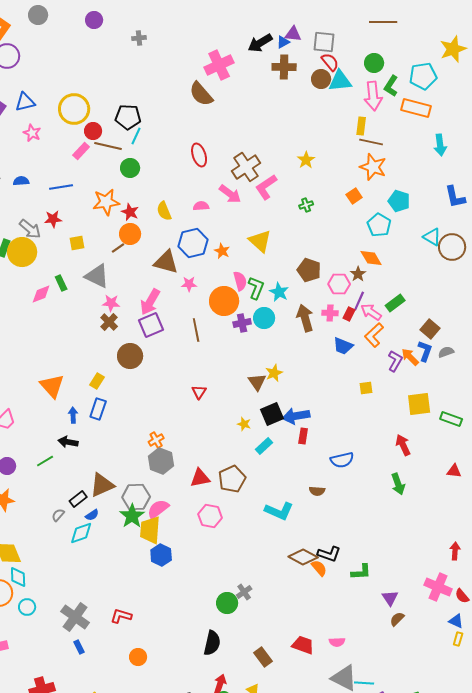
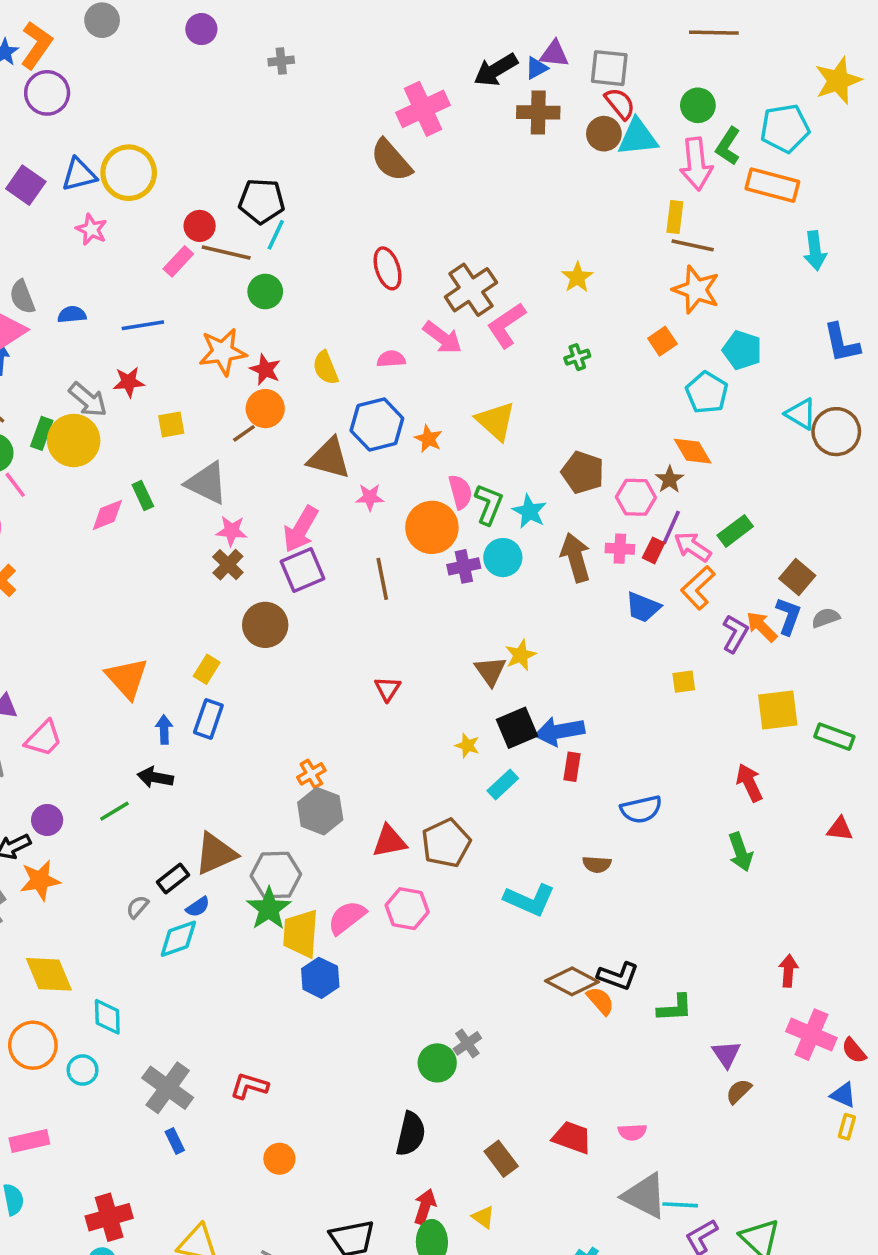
yellow circle: (74, 109) -> (129, 173), moved
pink semicircle: (158, 509) -> (347, 918), moved
red arrow: (455, 551) -> (788, 971), moved
cyan diamond: (18, 577) -> (107, 1017), moved

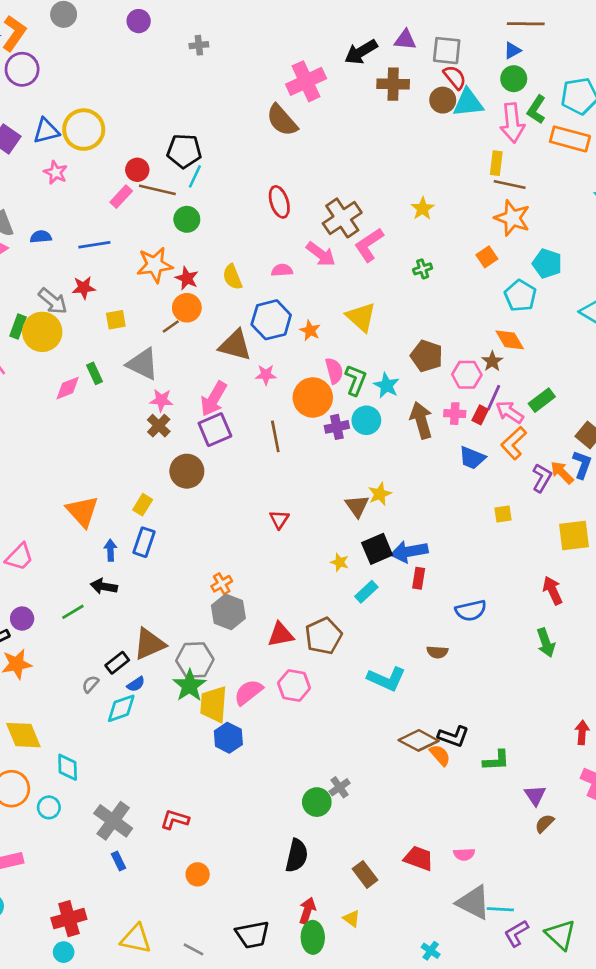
blue triangle: (537, 68) -> (512, 51), moved

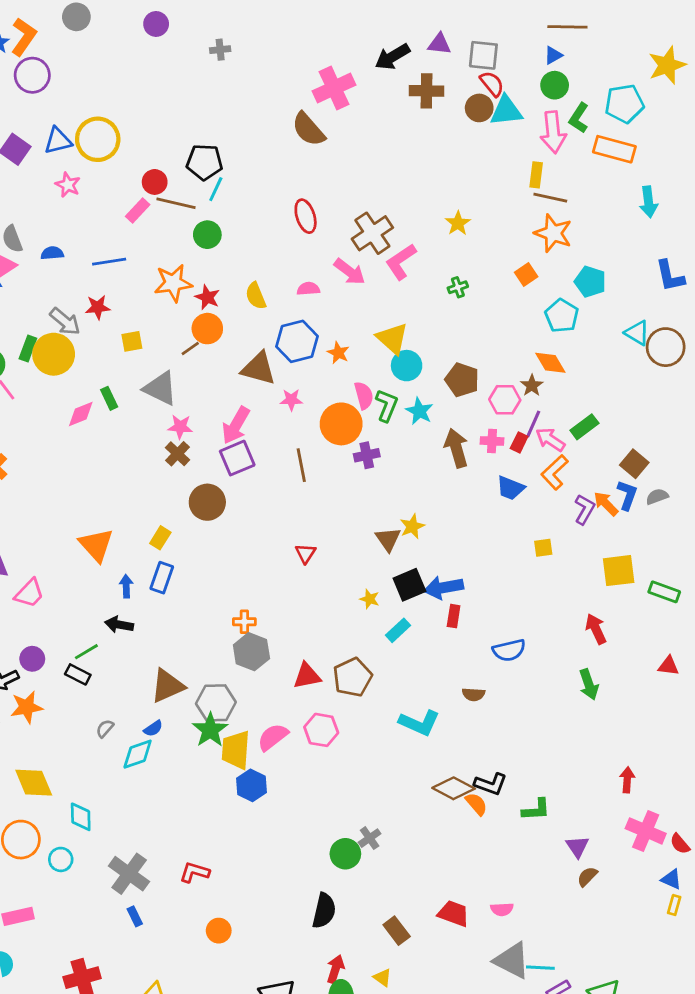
cyan circle: (366, 420) -> (407, 366), moved
orange cross: (222, 584) -> (244, 622), turned 30
black rectangle: (117, 663) -> (78, 674), moved, turned 65

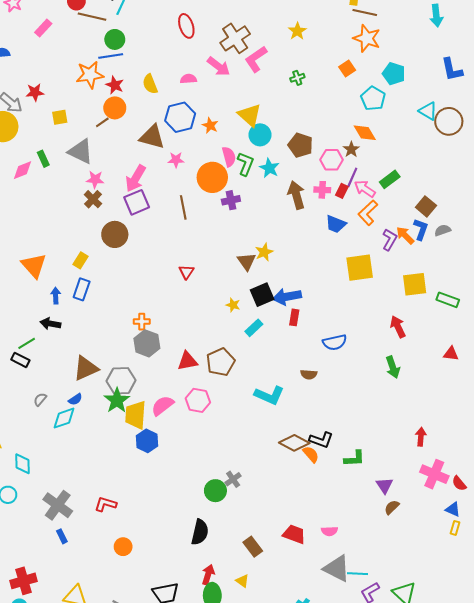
pink rectangle: (138, 210) -> (43, 28), moved
blue line: (109, 262) -> (111, 56), moved
yellow square: (543, 548) -> (360, 268), size x2.0

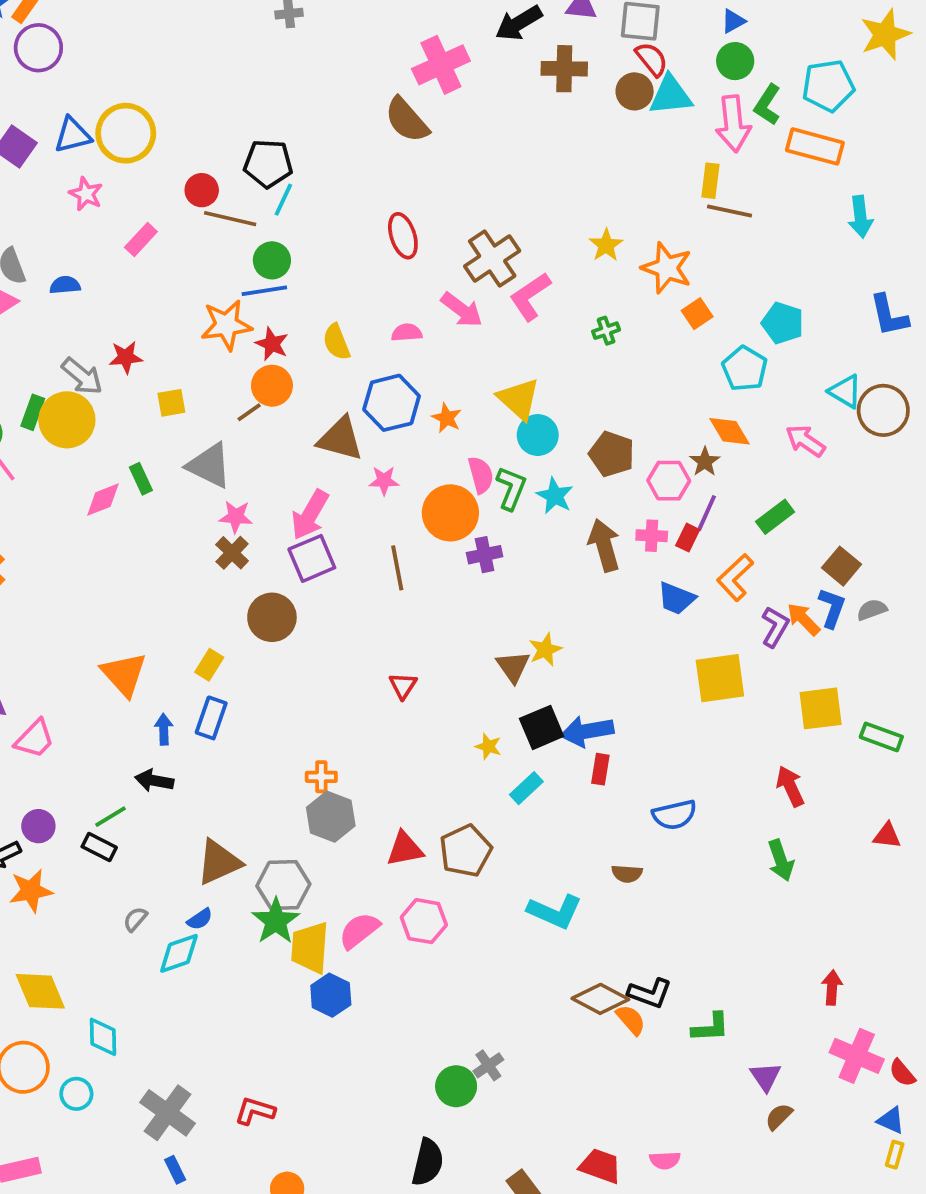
orange star: (367, 38) -> (667, 268), moved
pink arrow: (365, 189) -> (805, 441), moved

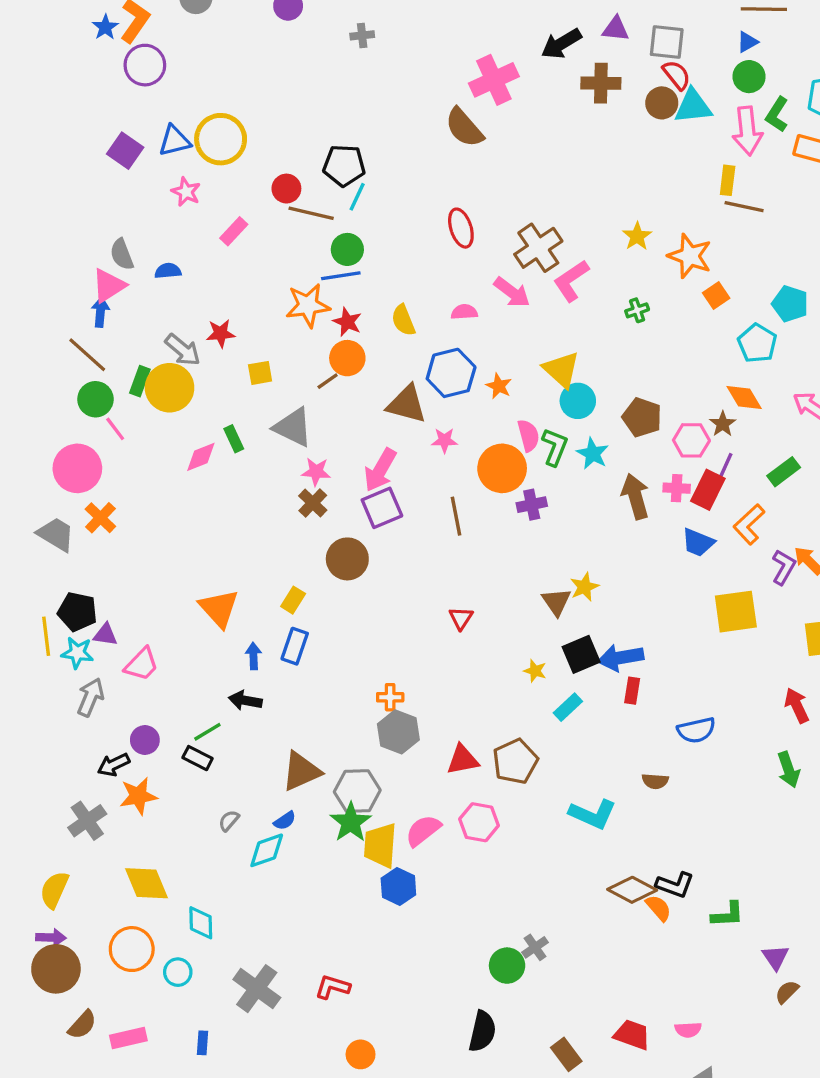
red rectangle: (688, 538) -> (708, 490), size x1.6
blue rectangle: (175, 1170) -> (202, 1043), moved, turned 30

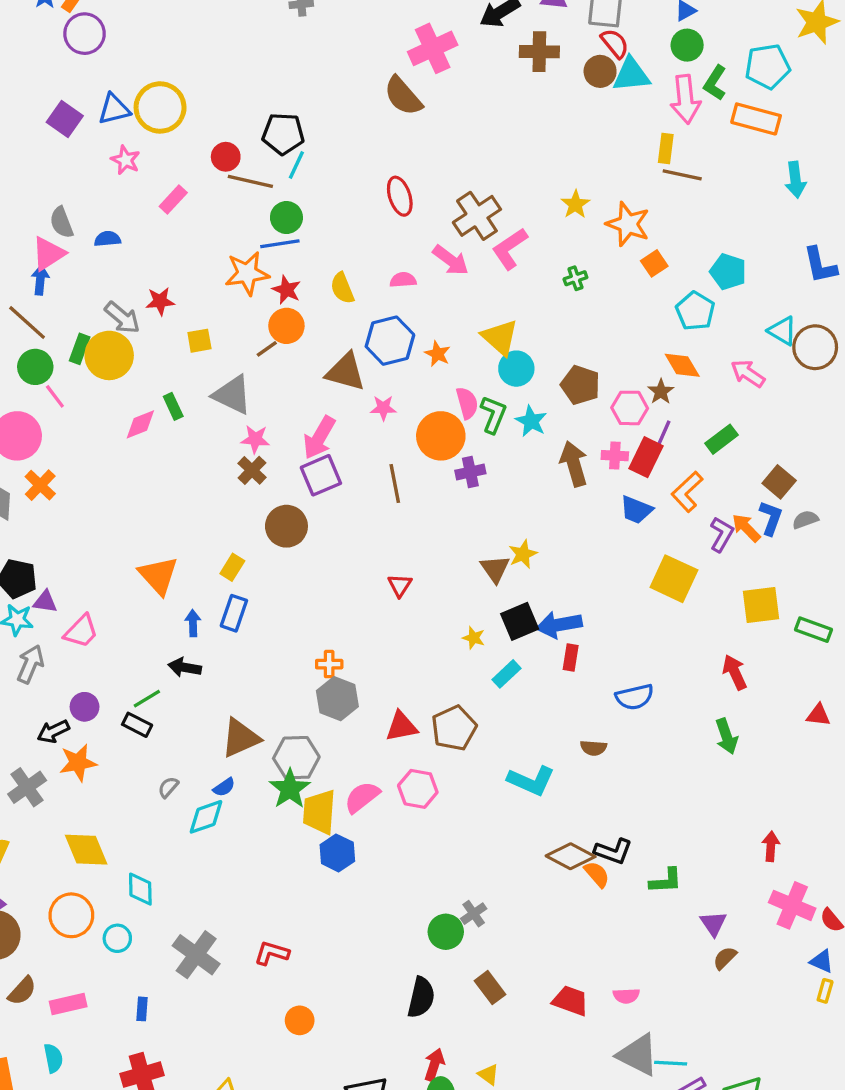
yellow square: (736, 612) -> (674, 579), turned 33
brown rectangle: (566, 1054) -> (490, 988), moved

